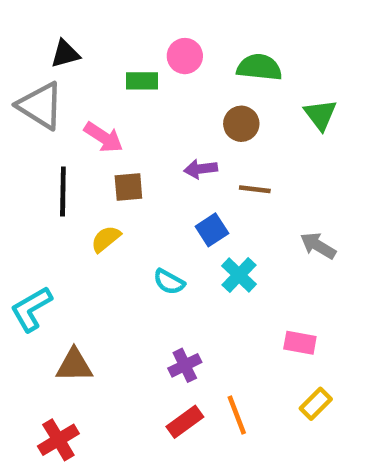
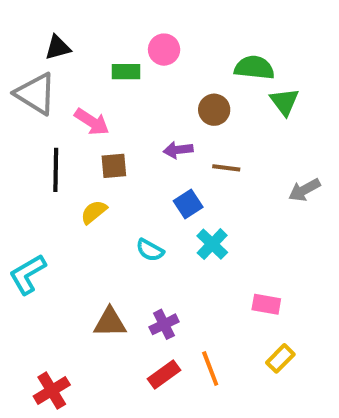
green semicircle: (259, 67) -> (254, 68), moved
gray arrow: (318, 246) -> (304, 190), moved, turned -60
brown triangle: (74, 365) -> (110, 322), moved

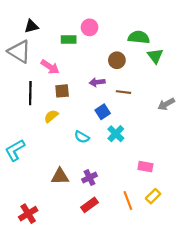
orange line: (210, 368) -> (128, 201), moved

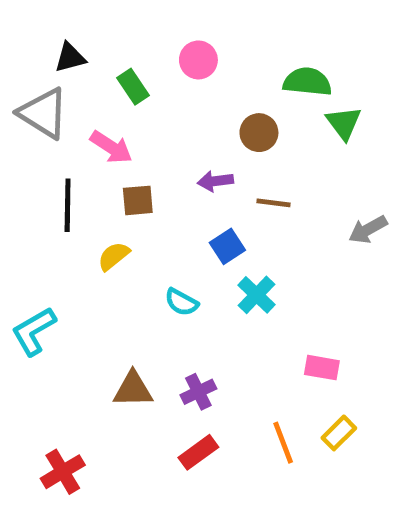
green rectangle: (69, 39) -> (133, 87), moved, turned 56

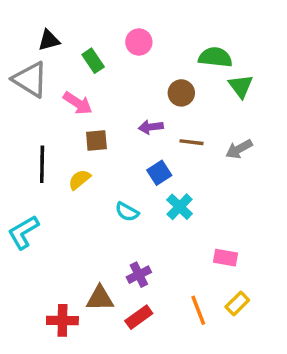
black line: (68, 205) -> (42, 164), moved
gray arrow: (368, 229) -> (239, 149), moved
brown triangle: (133, 389) -> (100, 298), moved
red cross: (63, 472) -> (62, 320), moved, turned 32

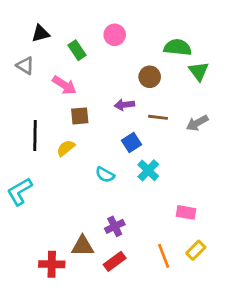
gray triangle: (30, 79) -> (25, 66), size x0.6

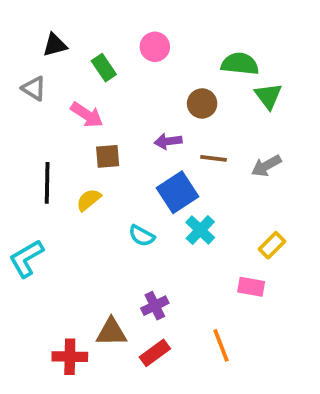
blue square: (131, 143) -> (178, 192), size x1.5
yellow rectangle: (196, 250) -> (272, 245), moved

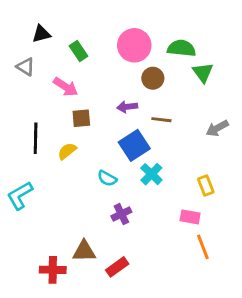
pink circle: (155, 47) -> (134, 45), moved, size x1.5
gray arrow: (266, 166) -> (217, 128), moved
yellow rectangle: (272, 245) -> (206, 185), turned -66
purple cross: (155, 306) -> (121, 214), moved
orange line: (221, 345) -> (203, 247), moved

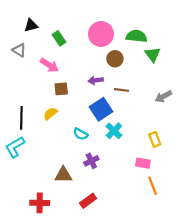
black line: (36, 138) -> (21, 118), moved
brown triangle: (84, 251) -> (63, 175), moved

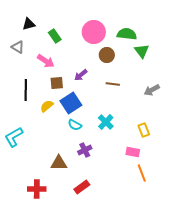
purple arrow: (96, 80) -> (81, 75), moved, turned -32
blue square: (101, 109) -> (71, 103), moved
black line: (21, 118) -> (26, 90), moved

